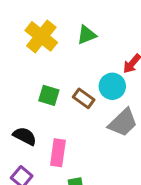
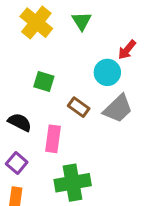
green triangle: (87, 35) -> (82, 21), turned -40
brown rectangle: (84, 98) -> (79, 107), moved

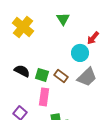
yellow cross: (36, 23) -> (23, 27), moved
green square: (44, 81) -> (42, 75), moved
black semicircle: (20, 122) -> (22, 71), moved

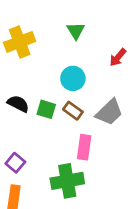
yellow cross: (23, 27) -> (20, 42), turned 30
cyan circle: (80, 53) -> (73, 78), moved
pink rectangle: (44, 97) -> (84, 147), moved

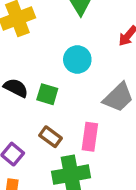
brown rectangle: (73, 111) -> (51, 137), moved

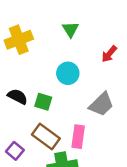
brown rectangle: (51, 137) -> (46, 137), size x1.5

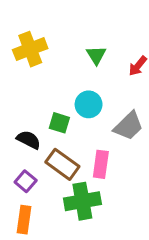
green triangle: (70, 29) -> (96, 55), moved
cyan circle: (68, 73) -> (89, 104), moved
black semicircle: (17, 97) -> (29, 140), moved

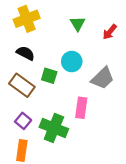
black semicircle: (29, 140) -> (25, 53), moved
brown rectangle: (62, 164) -> (22, 85), moved
green cross: (82, 201) -> (54, 128), moved, turned 32

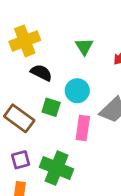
black semicircle: (25, 53) -> (41, 73), moved
pink rectangle: (81, 108) -> (83, 128), moved
purple square: (23, 121) -> (21, 160), turned 35

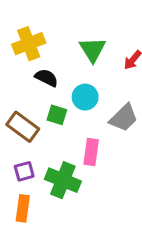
green triangle: (84, 46) -> (93, 50), size x1.4
pink rectangle: (83, 128) -> (91, 152), moved

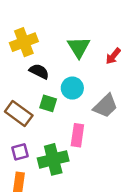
green cross: (63, 180) -> (53, 159), turned -36

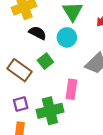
cyan circle: (72, 88) -> (67, 37), moved
green square: (48, 103) -> (45, 61), turned 35

